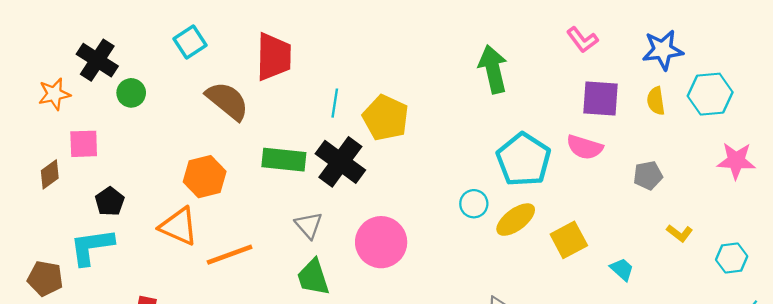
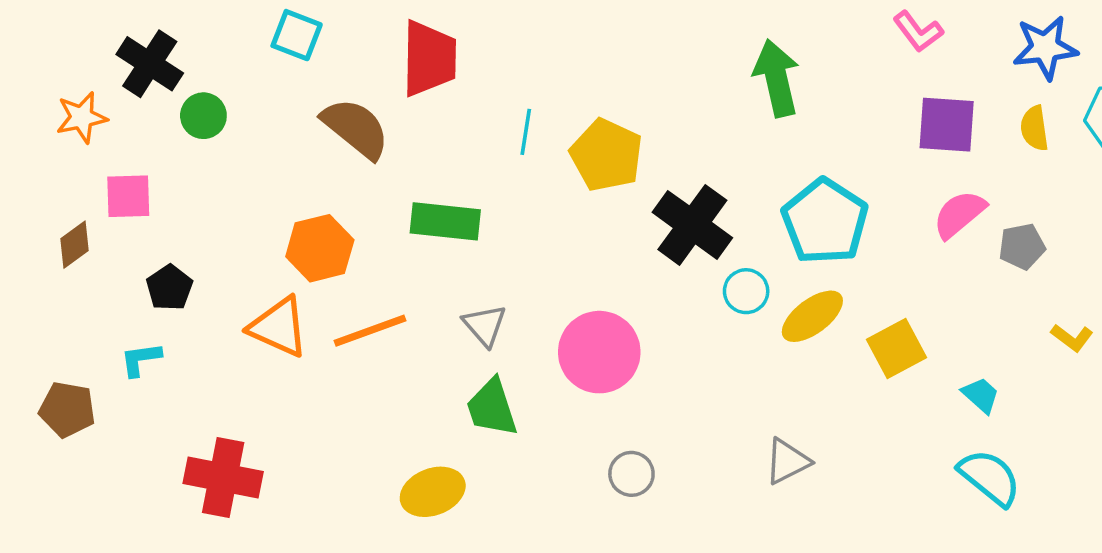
cyan square: (190, 42) -> (297, 35), turned -36
pink semicircle: (585, 147) -> (959, 214), moved, turned 123
black cross: (340, 162) -> (692, 225), moved
cyan L-shape: (92, 247) -> (141, 359), size x0.6
orange line: (230, 255) -> (370, 331), moved

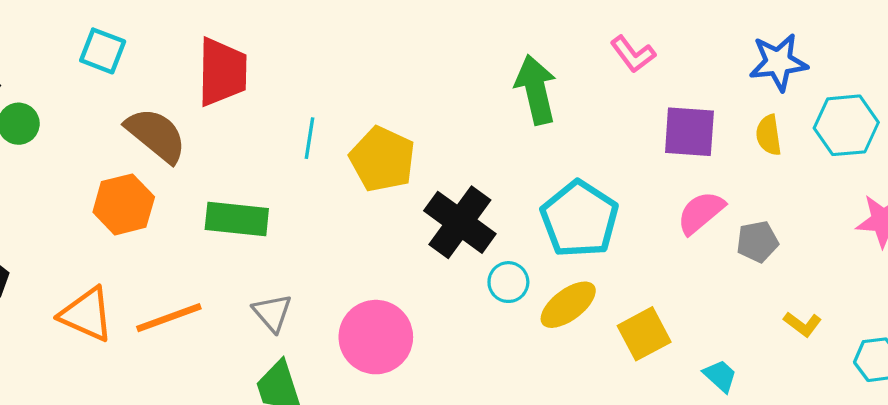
pink L-shape: (918, 32) -> (633, 54), moved
orange hexagon: (320, 248) -> (124, 204), moved

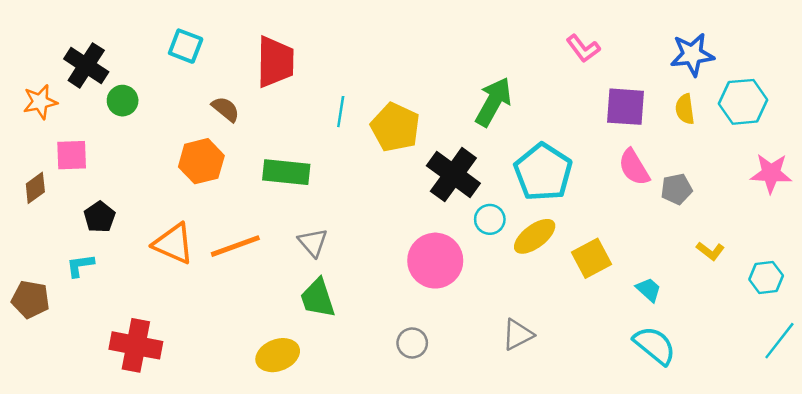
green arrow: (536, 90) -> (493, 102), moved, turned 42
brown semicircle: (156, 135) -> (226, 109), size x0.6
pink semicircle: (701, 213) -> (634, 167), turned -81
pink circle: (376, 337) -> (435, 261), moved

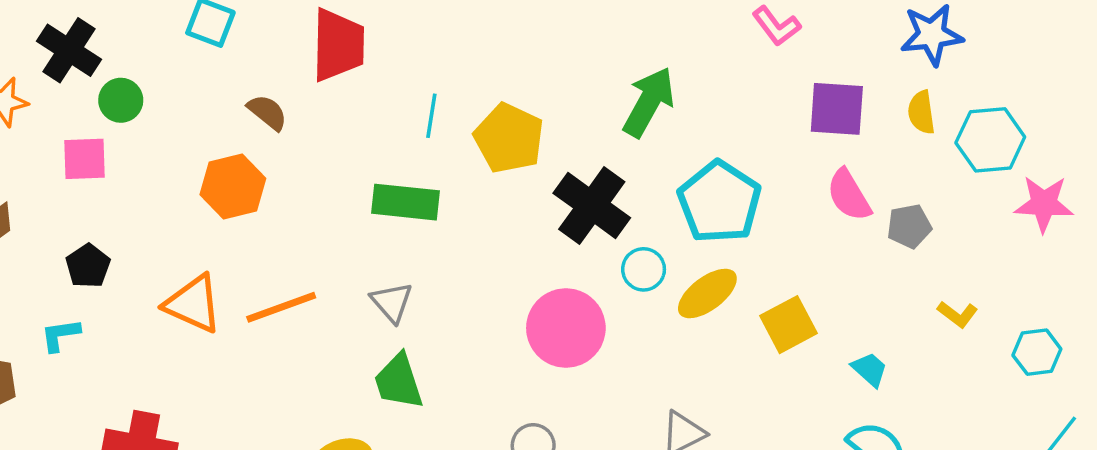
cyan hexagon: (743, 102) -> (990, 140), moved
pink square: (72, 155) -> (85, 159), moved
green rectangle: (286, 172) -> (405, 202), moved

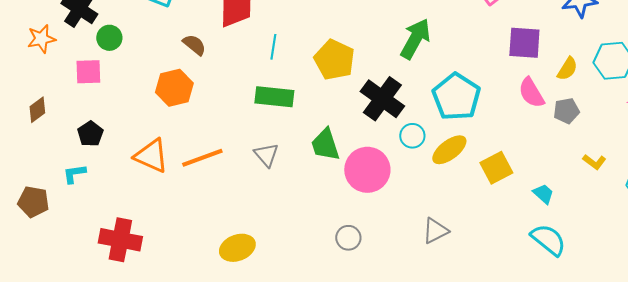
yellow semicircle: (921, 112) -> (567, 69), moved, turned -140
cyan line: (431, 116) -> (273, 47), moved
green trapezoid: (399, 381) -> (325, 145), moved

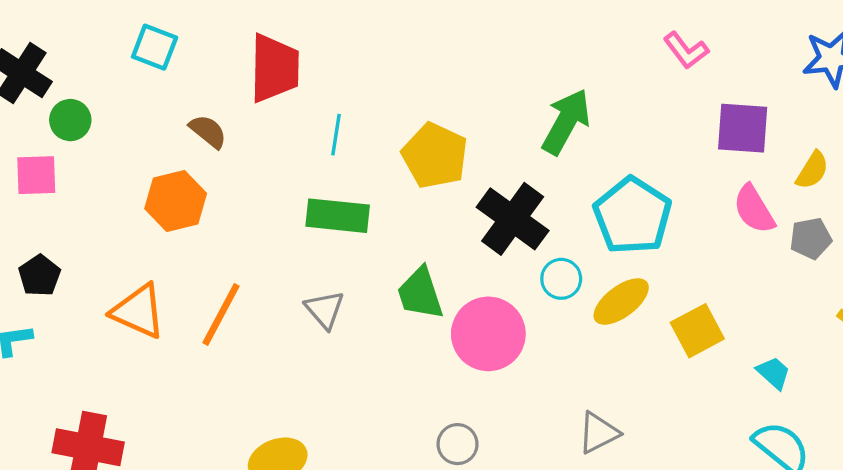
orange line: (202, 158) -> (221, 314), turned -42

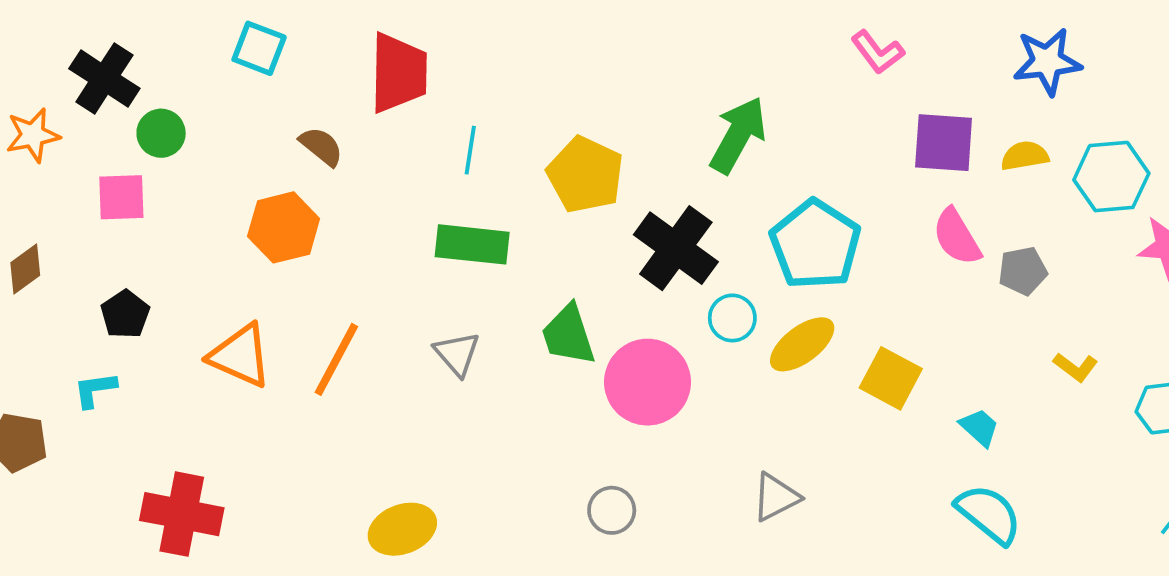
yellow semicircle: (812, 170) -> (1025, 156), moved, turned -132
yellow square: (697, 331) -> (891, 378), turned -34

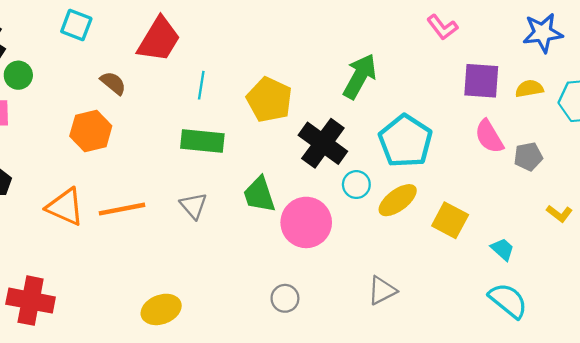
red trapezoid: (399, 73) -> (159, 39), turned 30
orange line: (336, 359) -> (122, 209), turned 51

